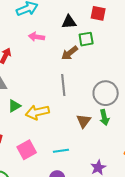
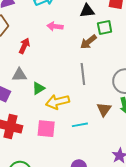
green triangle: (14, 106) -> (38, 88), moved
pink square: (27, 150) -> (46, 129), moved, turned 36
cyan line: (61, 151) -> (80, 125), moved

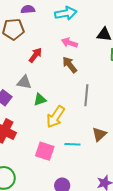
brown arrow: (88, 42) -> (70, 65), moved, turned 78
yellow arrow: (57, 102) -> (56, 117), turned -55
pink square: (46, 129) -> (45, 151), moved

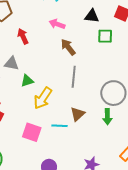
red arrow: (35, 55) -> (23, 36), turned -63
brown arrow: (70, 65) -> (68, 47), moved
brown triangle: (99, 134) -> (78, 114), moved

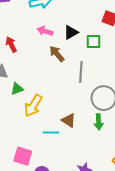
black triangle: (92, 16) -> (71, 32), moved, turned -35
gray line: (74, 77) -> (81, 72), moved
brown triangle: (78, 114) -> (69, 120), turned -42
pink square: (32, 132) -> (23, 156), moved

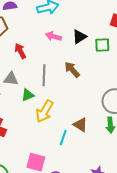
brown arrow: (57, 54) -> (72, 70), moved
gray line: (81, 72) -> (44, 75), moved
cyan line: (51, 133) -> (63, 138), turned -70

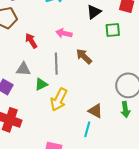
pink arrow: (53, 36) -> (64, 33), moved
black triangle: (79, 37) -> (94, 12), moved
cyan line: (63, 138) -> (87, 129), moved

